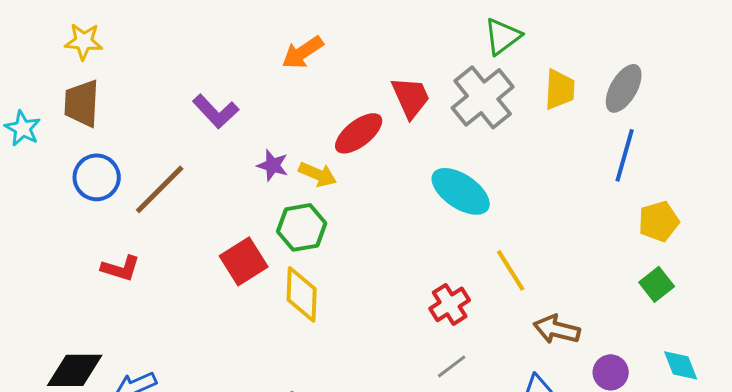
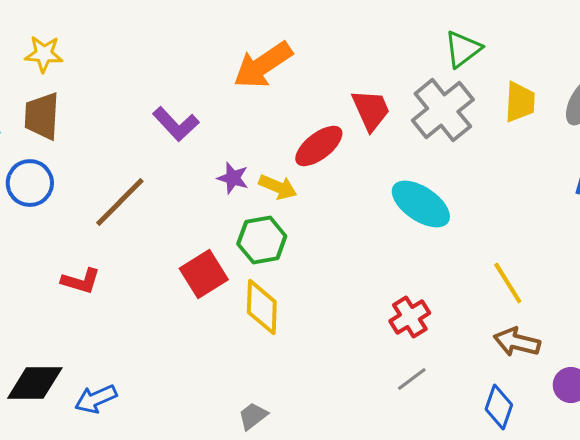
orange arrow: (303, 52) -> (263, 65), size x1.4
blue circle: (97, 177) -> (30, 183), moved
yellow line: (511, 270) -> (508, 283), moved

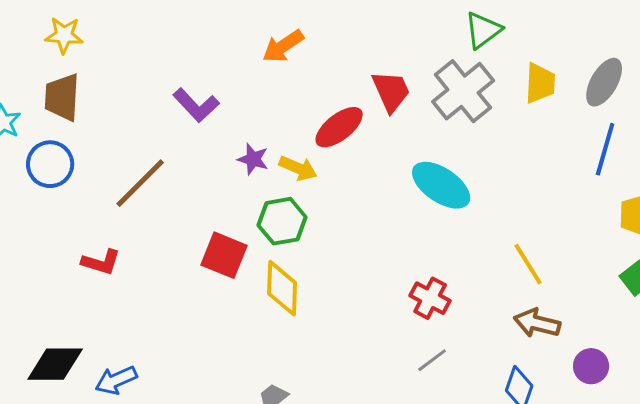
orange arrow: (263, 65) -> (283, 46), size x0.7
red square: (204, 274) -> (224, 255), turned -36
red cross: (410, 317) -> (430, 298), turned -30

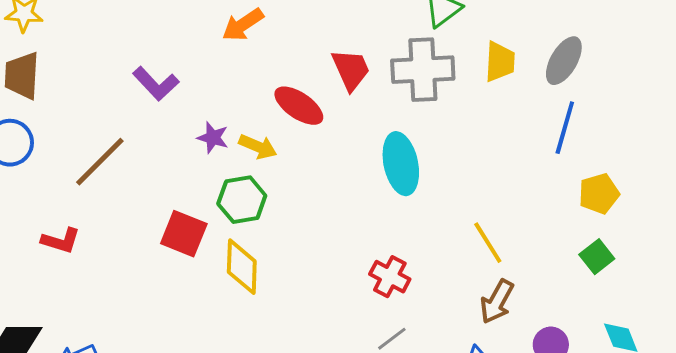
gray cross: (463, 91) -> (423, 70), turned 36
red ellipse: (339, 127) -> (299, 106), turned 72
cyan ellipse: (441, 185) -> (401, 164), turned 44
brown arrow: (537, 323) -> (497, 302), turned -75

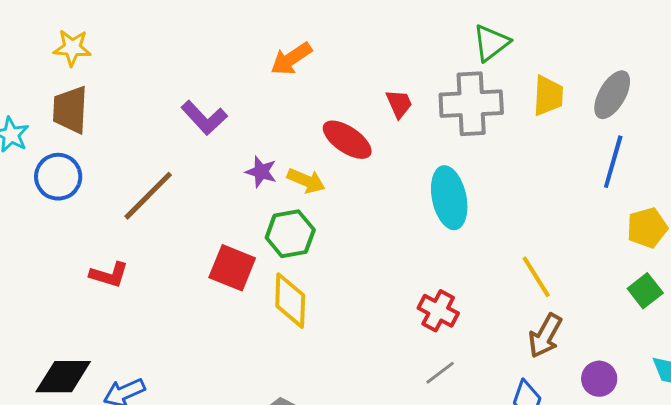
red trapezoid: (351, 70) -> (399, 104), size x0.7

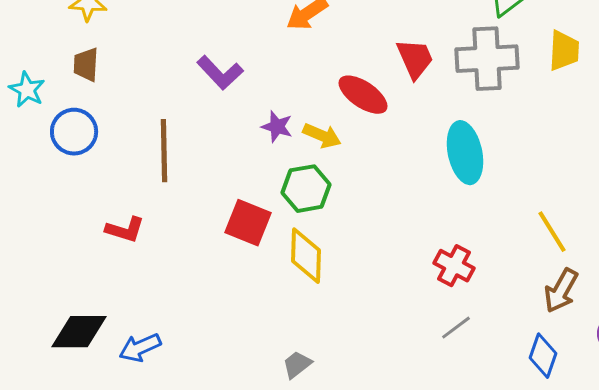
red trapezoid: (399, 104) -> (415, 59), size x1.4
brown trapezoid: (70, 110) -> (86, 65), size x0.7
brown line: (148, 196) -> (164, 151), turned -46

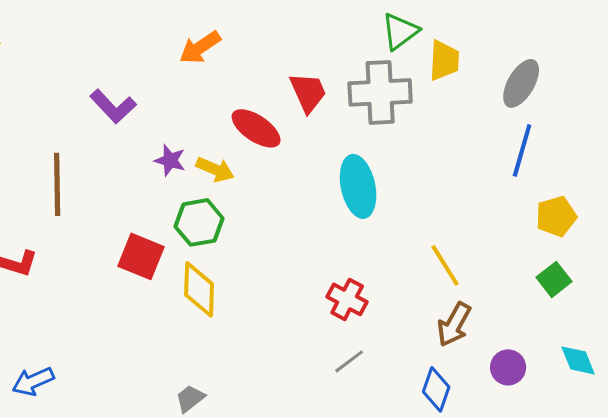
yellow trapezoid: (564, 51) -> (444, 60), moved

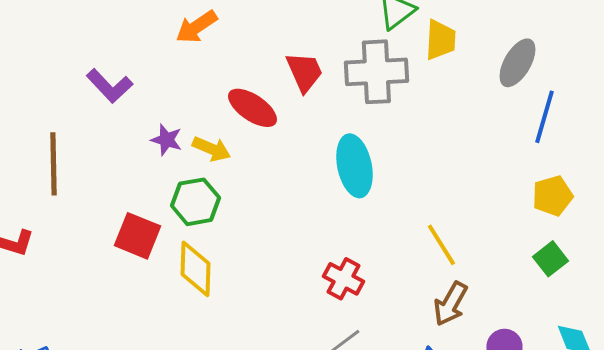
blue line: (522, 150) -> (544, 117), moved

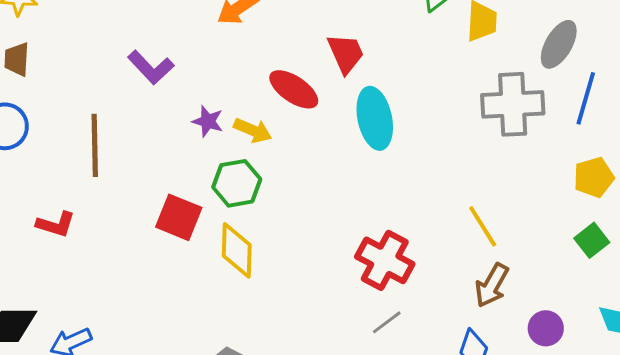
gray cross: (376, 72) -> (513, 104), moved
cyan ellipse: (354, 166) -> (375, 118), moved
red cross: (343, 279) -> (385, 260), size x1.4

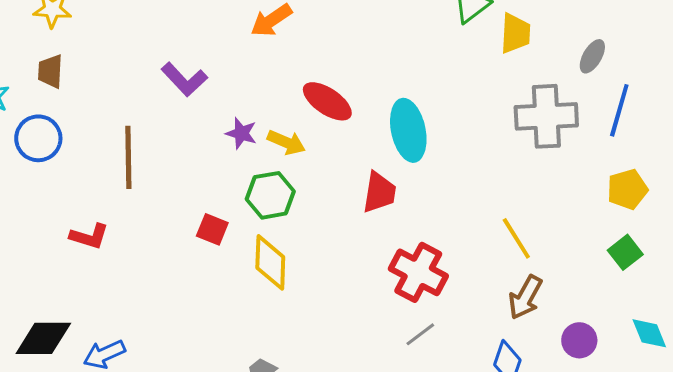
gray ellipse: (559, 44) -> (592, 56), size x0.7
red trapezoid: (346, 53) -> (379, 192), moved, turned 33
red square: (179, 217) -> (212, 229), size x0.7

